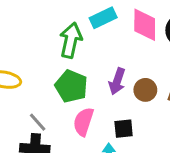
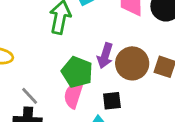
green pentagon: (71, 86) -> (77, 72), moved
brown circle: (145, 90) -> (132, 63), size x1.5

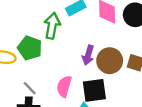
green pentagon: (77, 72) -> (30, 48), moved
black square: (112, 101) -> (94, 90), size x1.6

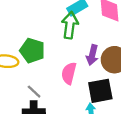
green arrow: (52, 26) -> (70, 25), moved
pink semicircle: (64, 86) -> (69, 73), moved

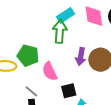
pink semicircle: (69, 73) -> (50, 71), moved, turned -36
black square: (100, 91) -> (69, 91), moved, size x0.7

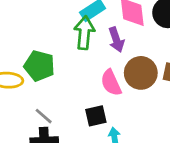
purple arrow: (81, 57) -> (116, 40), moved, turned -30
pink semicircle: (50, 71) -> (111, 83), moved

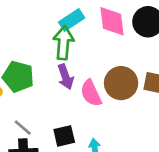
purple arrow: (116, 40) -> (66, 77), moved
black square: (96, 116) -> (64, 136), moved

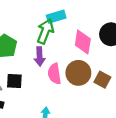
pink diamond: (112, 21) -> (83, 42), moved
black square: (64, 136) -> (14, 81), moved

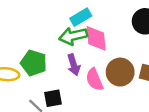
green arrow: (45, 31) -> (73, 36), turned -110
pink diamond: (83, 42) -> (96, 38), moved

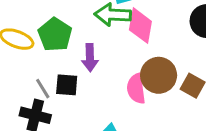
purple arrow: (74, 65) -> (90, 58), moved
pink semicircle: (94, 80) -> (136, 89), moved

